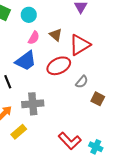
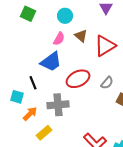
cyan circle: (29, 15) -> (65, 16), moved
red ellipse: (59, 66) -> (78, 79), moved

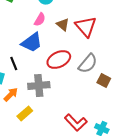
brown triangle: (81, 36) -> (63, 25), moved
red triangle: (105, 46) -> (86, 27), turned -40
gray semicircle: (107, 83) -> (88, 64), size x1.5

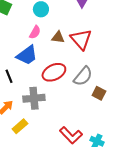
brown triangle: (63, 25) -> (58, 37), turned -32

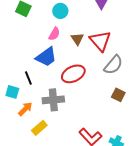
brown triangle: (58, 37) -> (77, 39), turned 48
gray semicircle: (83, 76) -> (113, 65), moved

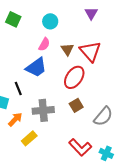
gray semicircle: (113, 65) -> (103, 116), moved
red ellipse: (73, 74) -> (74, 77), moved, turned -30
brown square: (118, 95) -> (76, 105), moved, turned 32

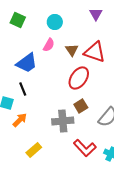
red triangle: (90, 51) -> (95, 52), turned -30
blue trapezoid: (36, 67) -> (27, 63), moved
gray cross: (43, 110) -> (63, 121), moved
yellow rectangle: (29, 138) -> (34, 150), moved

